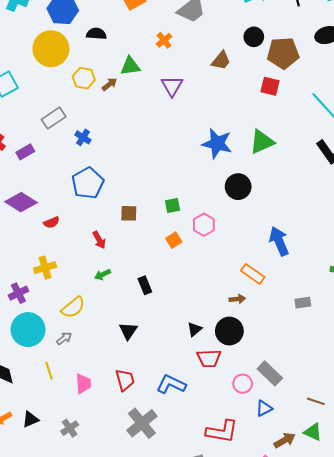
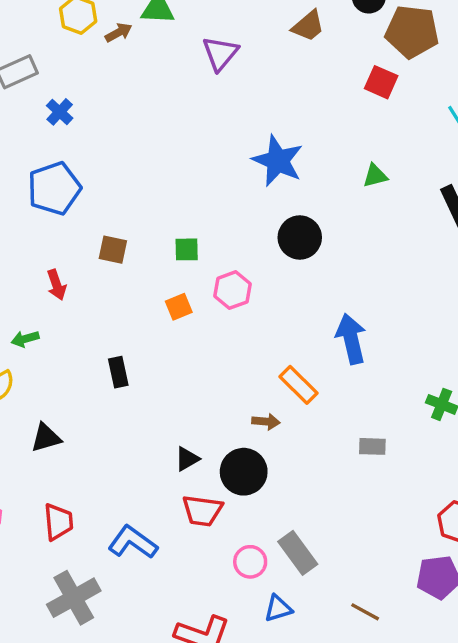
green triangle: (262, 142) -> (375, 176), moved, size x0.6
green arrow: (103, 275) -> (25, 339), moved
black triangle: (128, 331) -> (46, 438), moved, turned 30

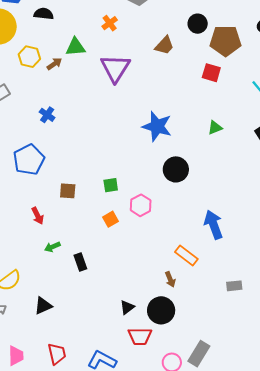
purple triangle: (220, 53) -> (115, 68), size x1.4
blue cross: (60, 112) -> (47, 115), moved
green arrow: (25, 339) -> (52, 247), moved
brown arrow: (266, 422) -> (170, 279), turned 70
gray rectangle: (298, 553) -> (199, 354), turned 75

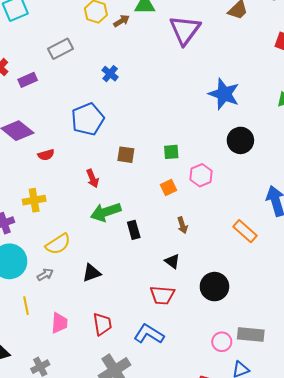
green arrow: (52, 247) -> (106, 212), size x1.8
brown arrow: (170, 279) -> (182, 225), moved
black triangle: (127, 307) -> (172, 261), moved, turned -49
red trapezoid: (140, 336) -> (162, 295), moved
gray rectangle: (199, 354) -> (251, 335), turned 60

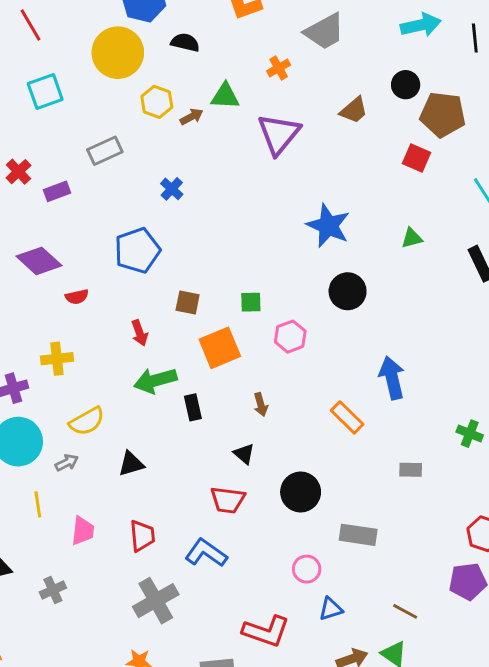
orange square: (169, 187) -> (220, 348), moved, size x1.8
gray rectangle: (251, 335) -> (358, 535), moved

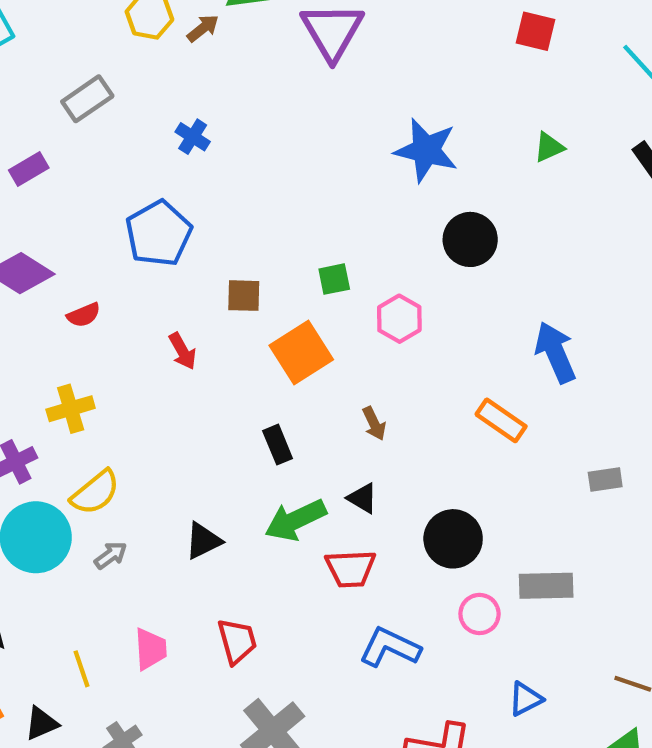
green arrow: (155, 380) -> (296, 520), moved
yellow semicircle: (87, 421) -> (95, 492), moved
yellow line: (38, 504) -> (81, 669), moved
blue L-shape: (206, 553) -> (390, 647), moved
pink circle: (307, 569) -> (480, 614), moved

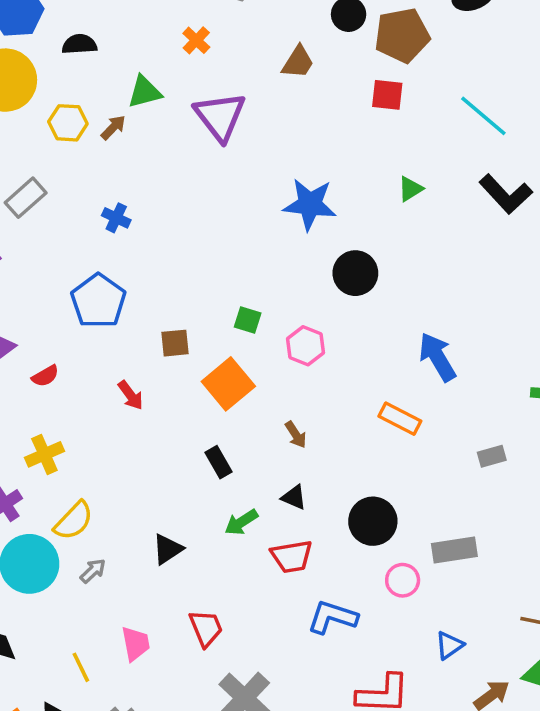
green square: (334, 279) -> (248, 320), turned 36
green arrow: (296, 520) -> (241, 522), size x0.7

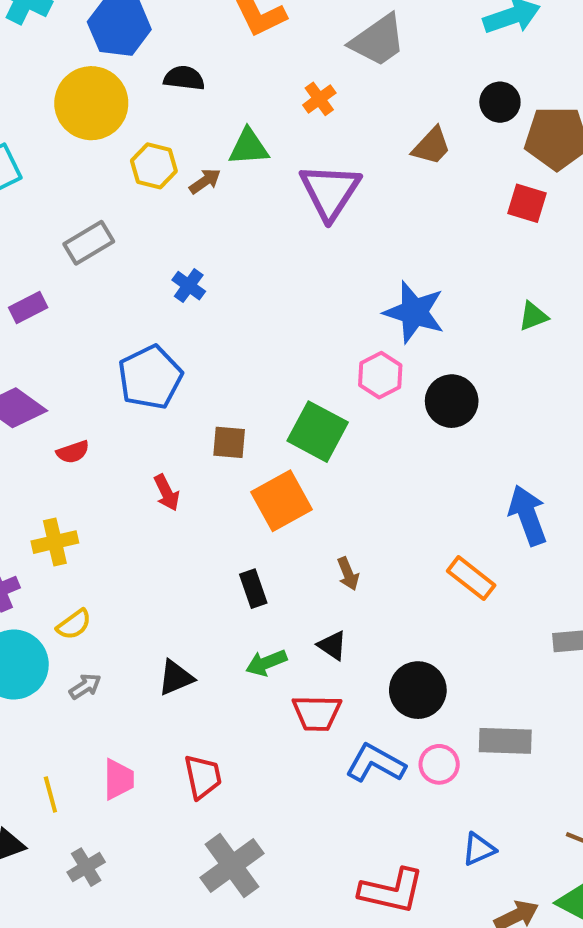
green square: (248, 320) -> (318, 432), size x1.8
pink hexagon: (305, 346) -> (380, 375), moved
yellow semicircle: (74, 521) -> (74, 624), size x0.7
blue L-shape: (332, 617) -> (375, 763), moved

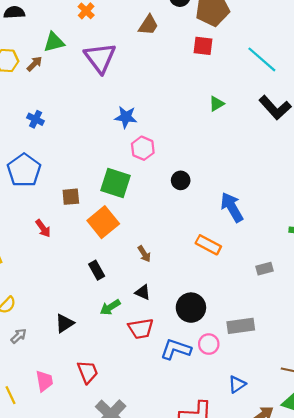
blue star: (414, 312) -> (126, 117), moved, size x0.7
black circle: (452, 401) -> (181, 180), moved, size x0.7

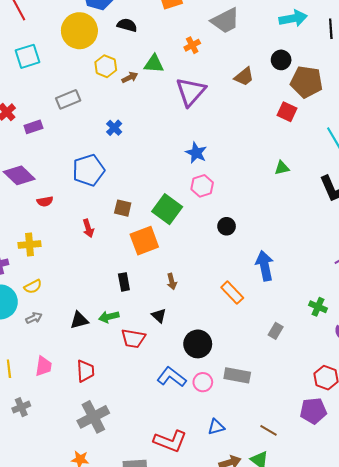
gray rectangle: (264, 269) -> (276, 331), turned -63
green arrow: (110, 307) -> (109, 317), moved
red trapezoid: (141, 329) -> (133, 338), moved

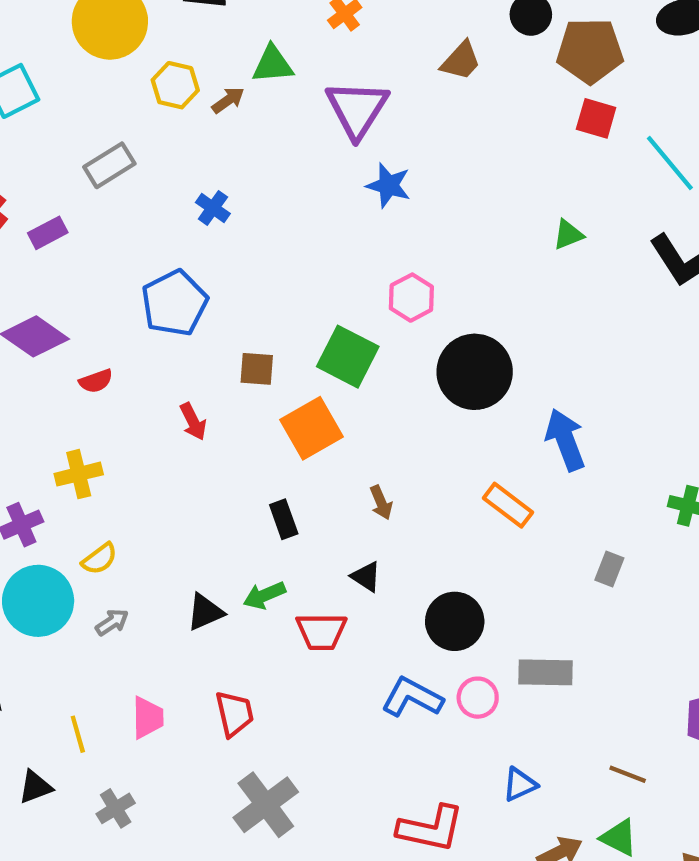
red square: (287, 112) -> (596, 118), moved
blue star: (196, 153) -> (389, 185), moved
black circle: (227, 226) -> (475, 372), size x2.0

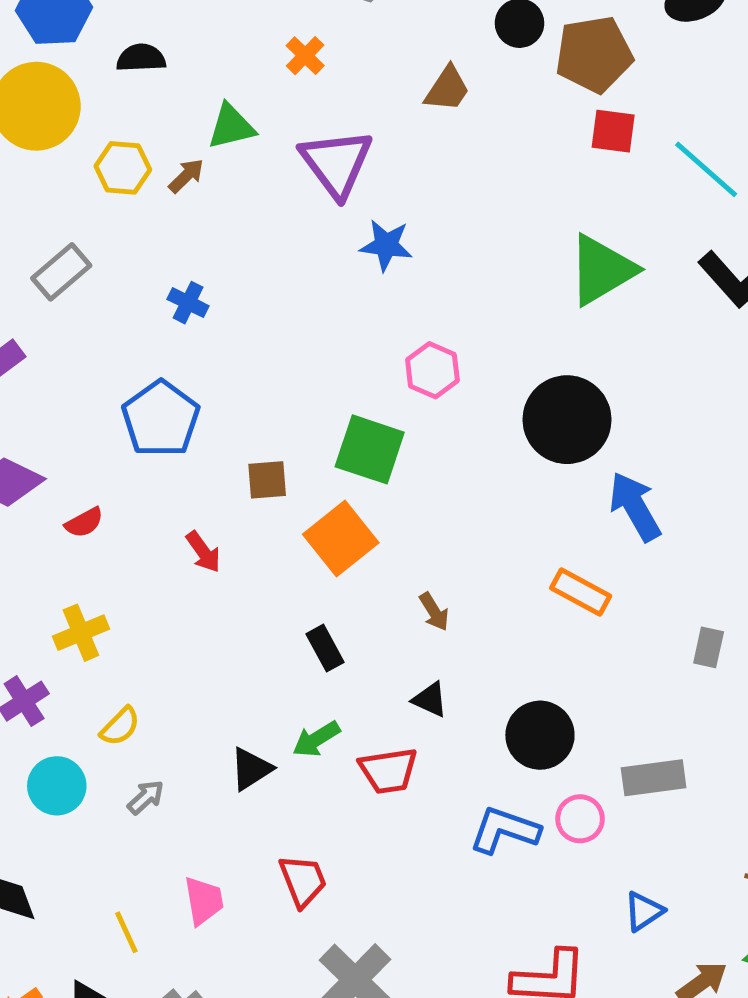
green triangle: (568, 235) -> (602, 270), size x2.0
black circle: (475, 372) -> (567, 420), moved
cyan circle: (38, 601) -> (57, 786), size x0.7

